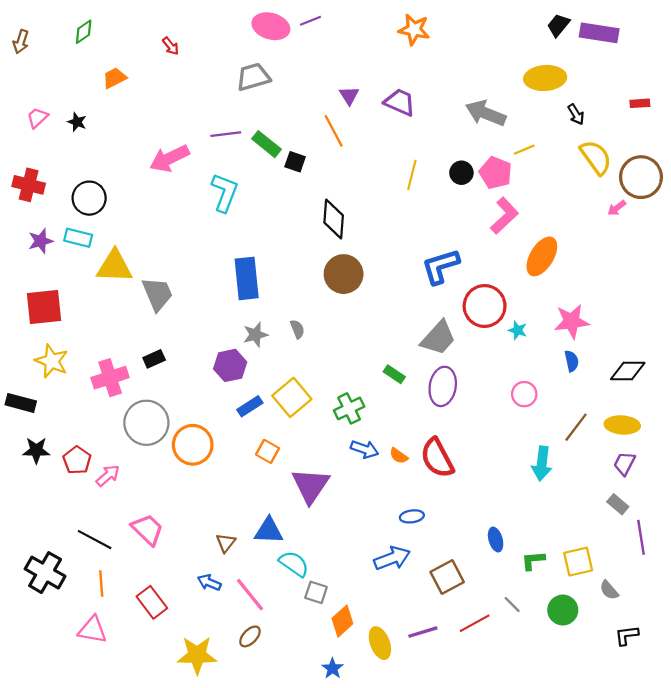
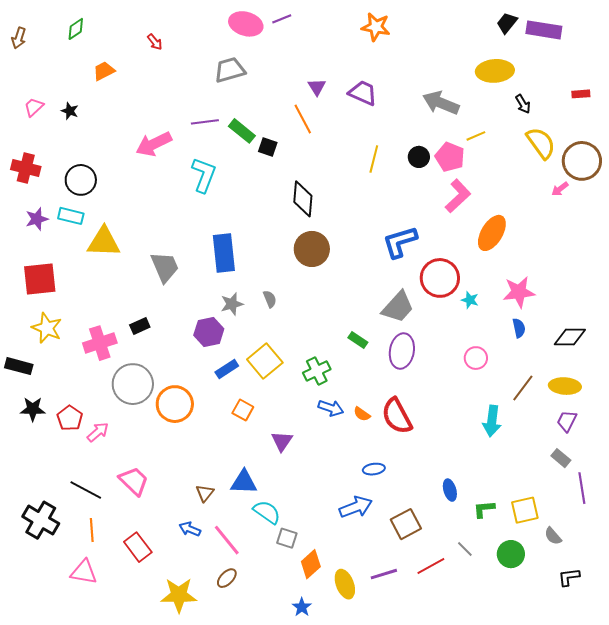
gray trapezoid: (157, 294) -> (165, 267), moved
purple triangle: (311, 486) -> (282, 441), size x0.6

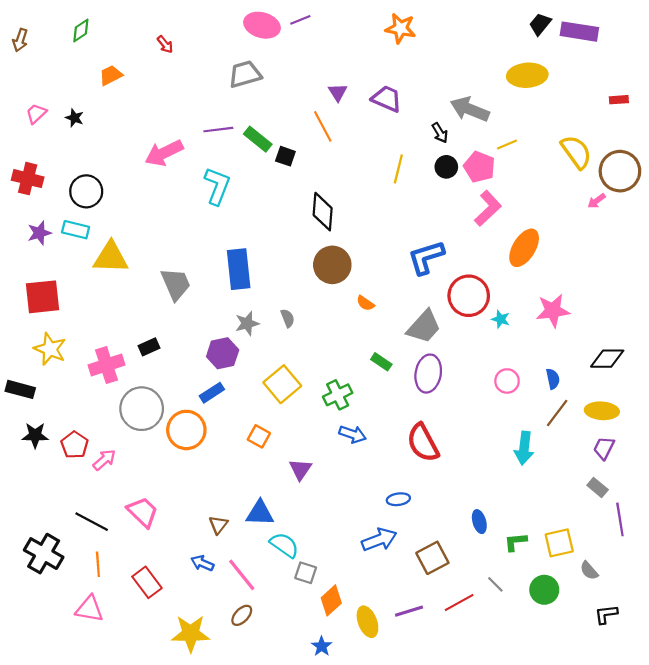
black arrow: (523, 104) -> (440, 133), moved
blue semicircle: (519, 328) -> (553, 379), moved
blue rectangle: (227, 369) -> (212, 393), moved
orange semicircle: (362, 414) -> (365, 303), moved

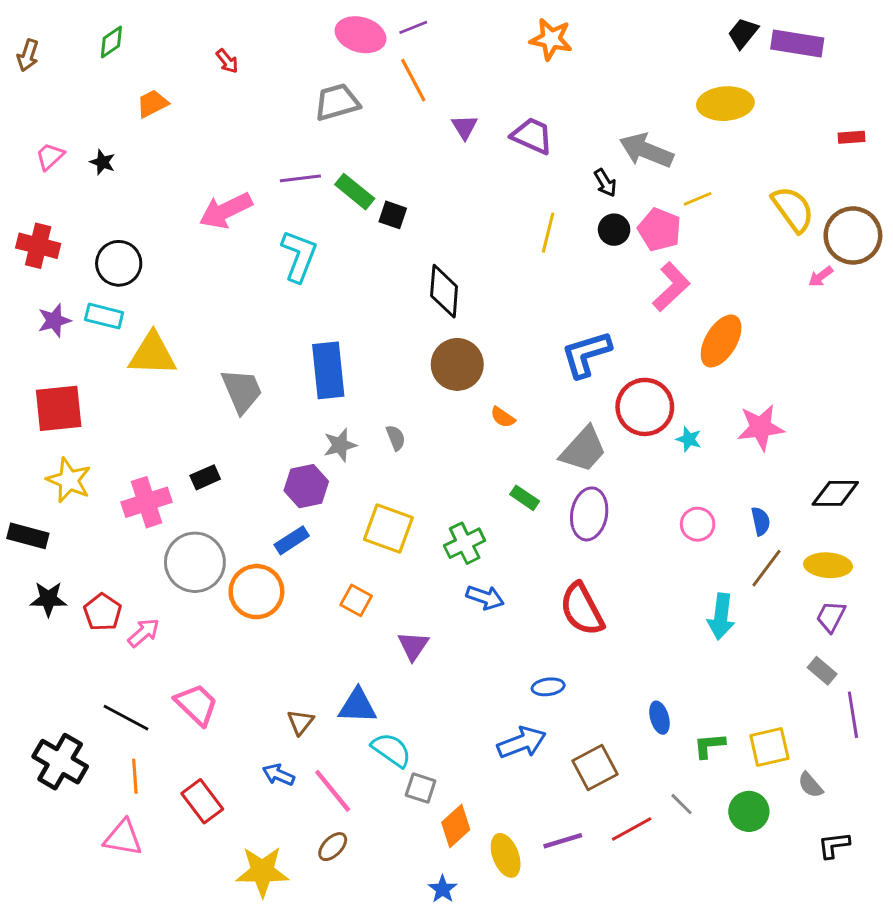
orange line: (323, 126) -> (413, 80), moved
yellow square: (282, 384) -> (388, 529), turned -30

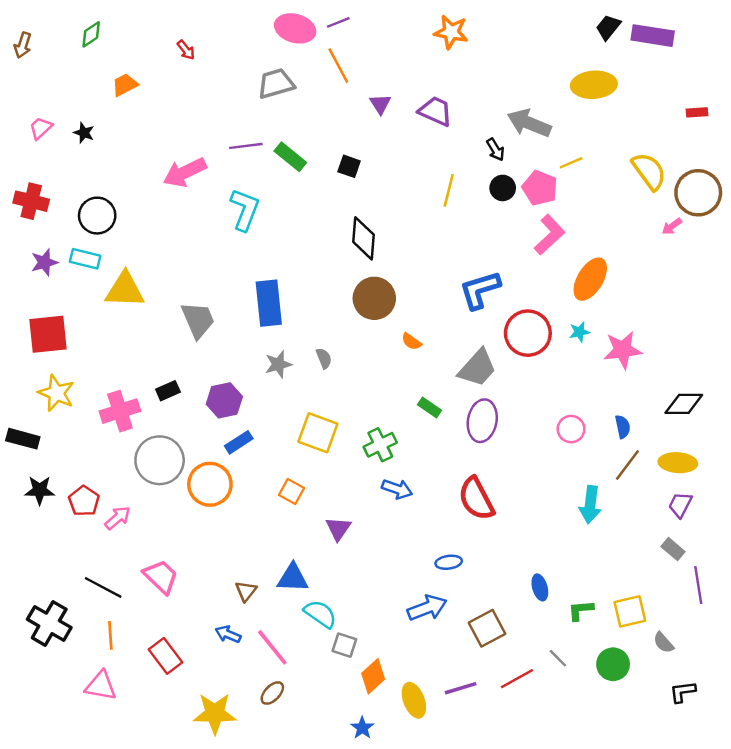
black square: (393, 215) -> (349, 166), moved
cyan star: (689, 439) -> (579, 332), moved, turned -30
purple hexagon: (306, 486) -> (224, 400), moved

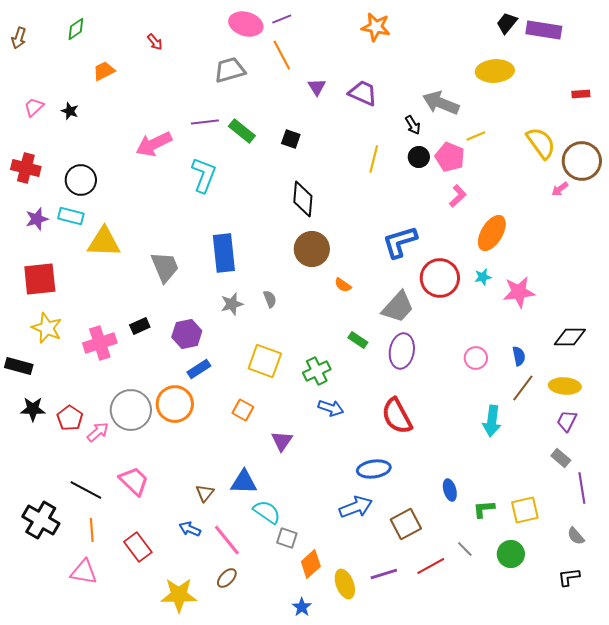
pink L-shape: (549, 235) -> (458, 196), size x0.7
gray circle: (160, 460) -> (131, 410), moved
blue ellipse: (449, 562) -> (374, 469), size x1.5
gray semicircle: (663, 643) -> (576, 536), moved

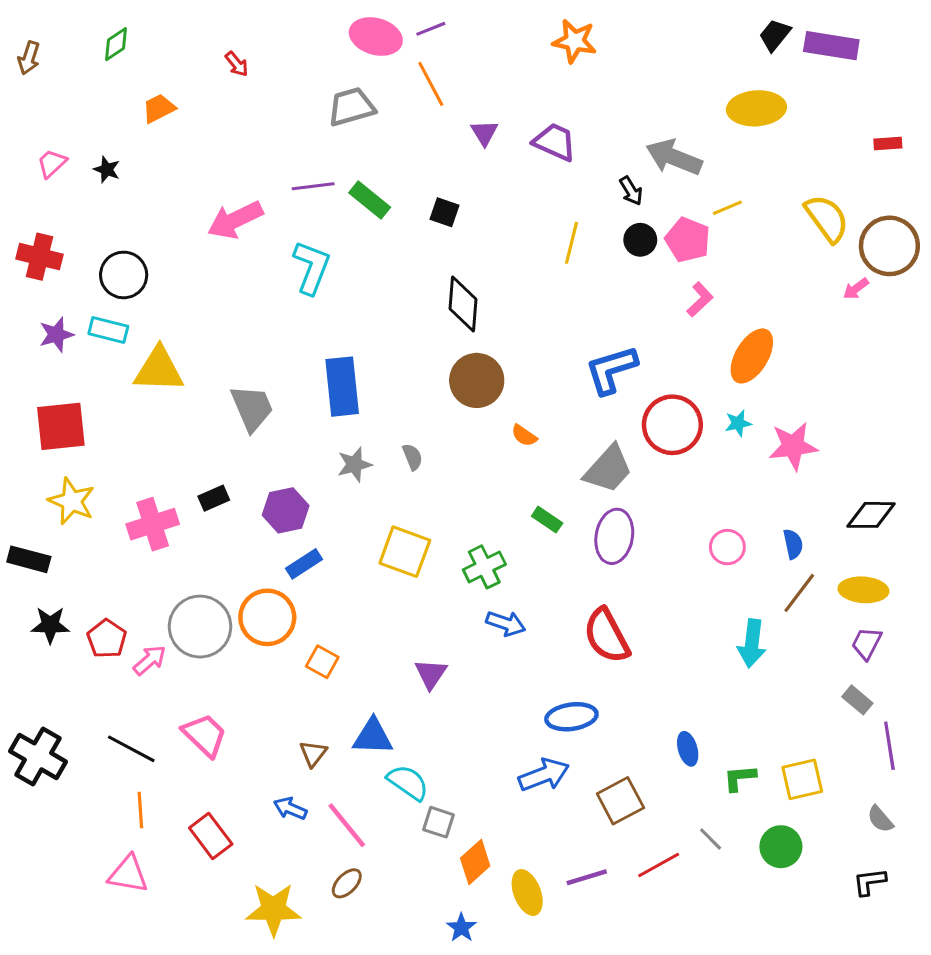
orange square: (243, 410) -> (322, 662), moved
black cross: (41, 520) -> (38, 756), moved

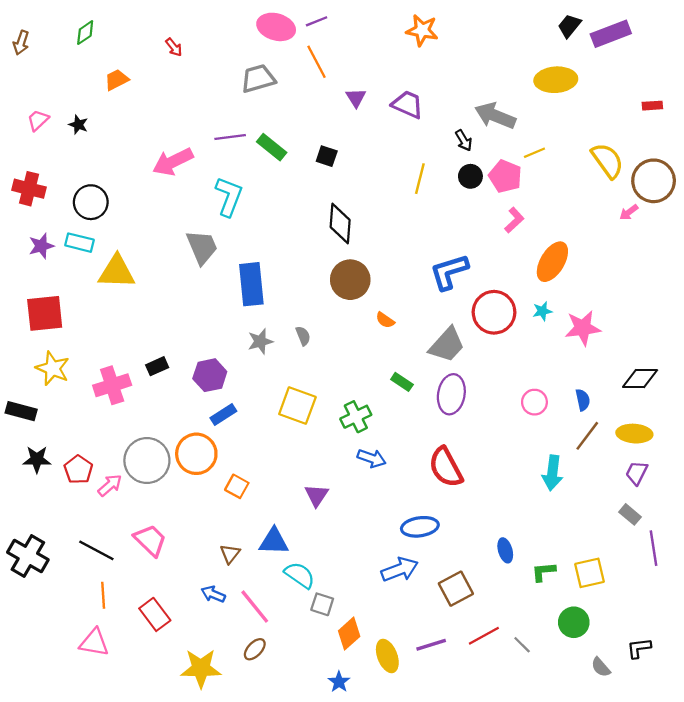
purple rectangle: (831, 46) -> (611, 34), turned -30
gray trapezoid: (252, 408) -> (202, 247), moved
gray semicircle: (880, 819) -> (601, 667), moved
gray line: (711, 839) -> (522, 645), moved

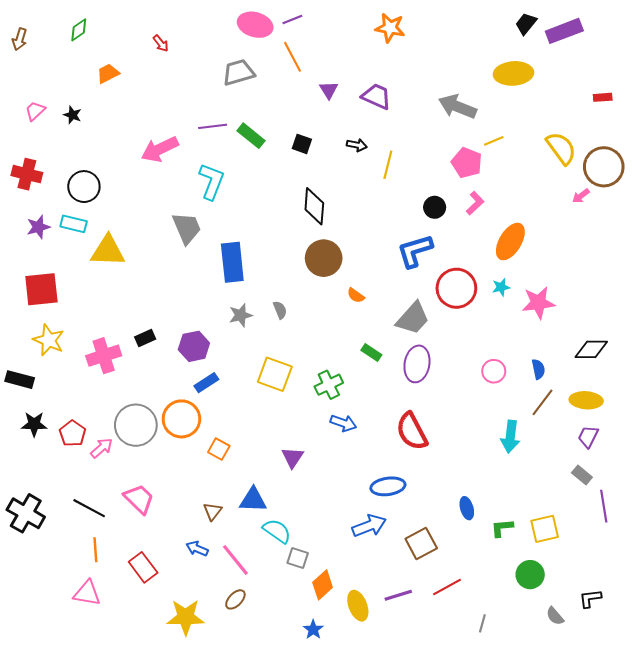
black arrow: (464, 140) -> (357, 145), moved, turned -48
black circle: (470, 176) -> (435, 207), moved
gray line: (522, 645) -> (482, 623), moved, turned 60

